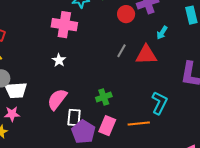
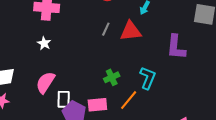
green cross: (104, 97) -> (112, 77), moved
orange line: (139, 123) -> (129, 100), turned -40
pink rectangle: (107, 126) -> (97, 105), turned 66

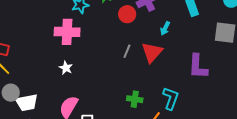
red triangle: (131, 31) -> (152, 52), turned -40
green cross: (112, 77) -> (135, 99), turned 35

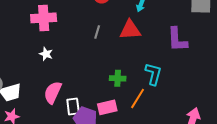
gray line: (127, 51) -> (97, 32), moved
red triangle: (152, 52) -> (130, 30), turned 50

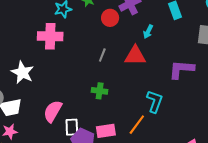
purple L-shape: (177, 40) -> (181, 69), turned 92
white star: (46, 54) -> (22, 72), moved, size x1.6
green cross: (118, 78) -> (100, 91), moved

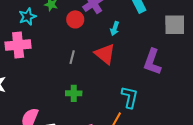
red triangle: (135, 56) -> (105, 54), turned 45
purple L-shape: (181, 69) -> (152, 62), turned -68

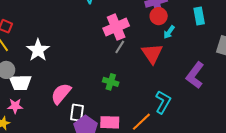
red circle: (75, 19) -> (159, 16), moved
pink cross: (18, 45) -> (116, 27), moved, turned -35

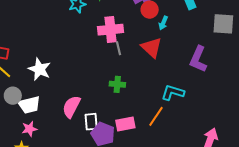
pink cross: (116, 27) -> (111, 30), turned 30
gray line: (120, 47) -> (118, 48), turned -32
cyan L-shape: (163, 102) -> (173, 93), turned -90

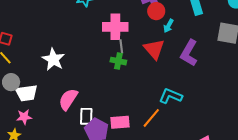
purple L-shape: (198, 59) -> (189, 53), moved
white star: (39, 69) -> (53, 59), moved
green cross: (117, 84) -> (118, 61), moved

